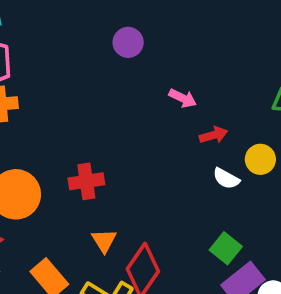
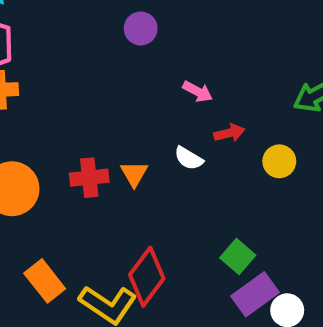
white semicircle: (226, 178) -> (189, 158), moved
orange triangle: (104, 241) -> (134, 174), moved

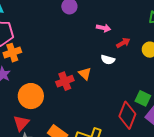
red diamond: (147, 277) -> (127, 115), moved

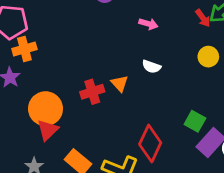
red arrow: (123, 43) -> (203, 18), moved, turned 80
red diamond: (127, 115) -> (150, 143), moved
red triangle: (21, 123) -> (48, 130), moved

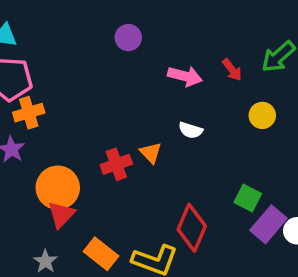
red arrow: (203, 18) -> (232, 70), moved
pink arrow: (148, 24) -> (185, 76), size x1.4

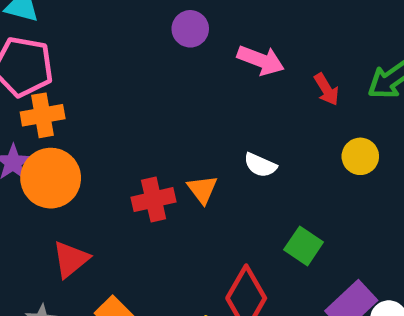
pink arrow: (185, 76) -> (261, 60), moved
orange circle: (58, 188) -> (51, 178), moved
green square: (248, 198) -> (304, 246), moved

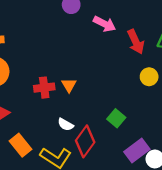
red arrow: (326, 89) -> (136, 42), size x1.5
white semicircle: (260, 165) -> (66, 124), moved

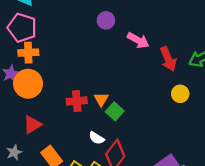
green square: (116, 118) -> (115, 111), moved

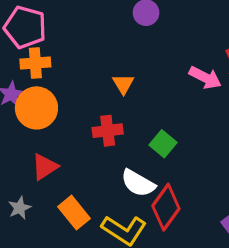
pink arrow: (138, 40) -> (205, 78), moved
orange triangle: (101, 99) -> (123, 84), moved
white semicircle: (97, 138) -> (138, 183), size x1.5

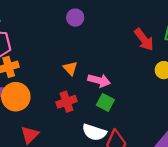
pink arrow: (205, 78) -> (99, 81), moved

